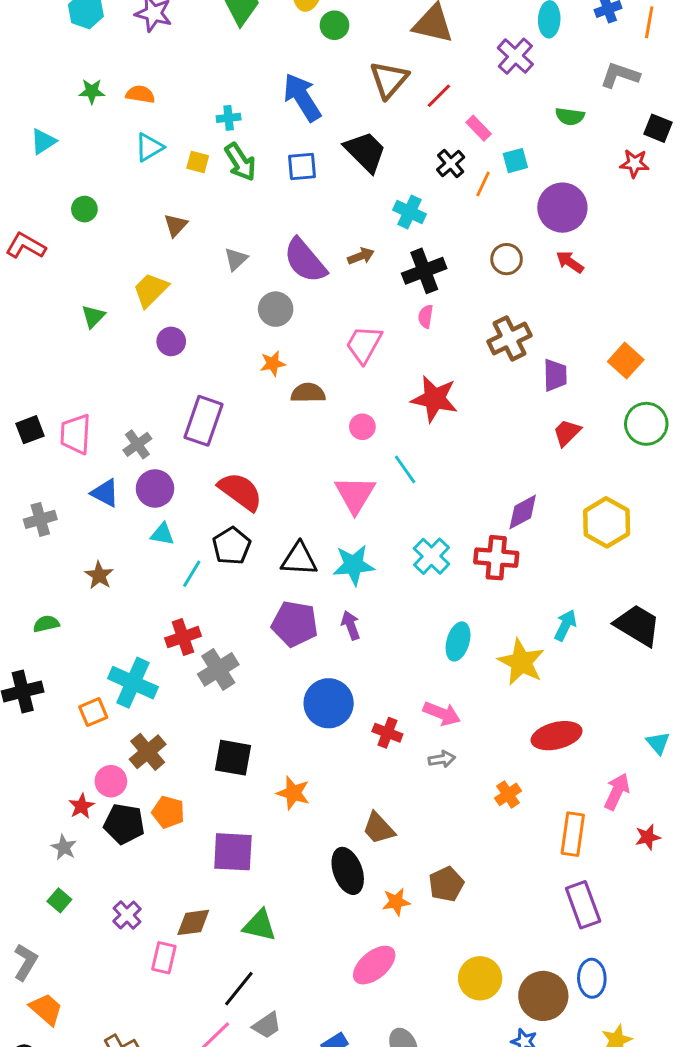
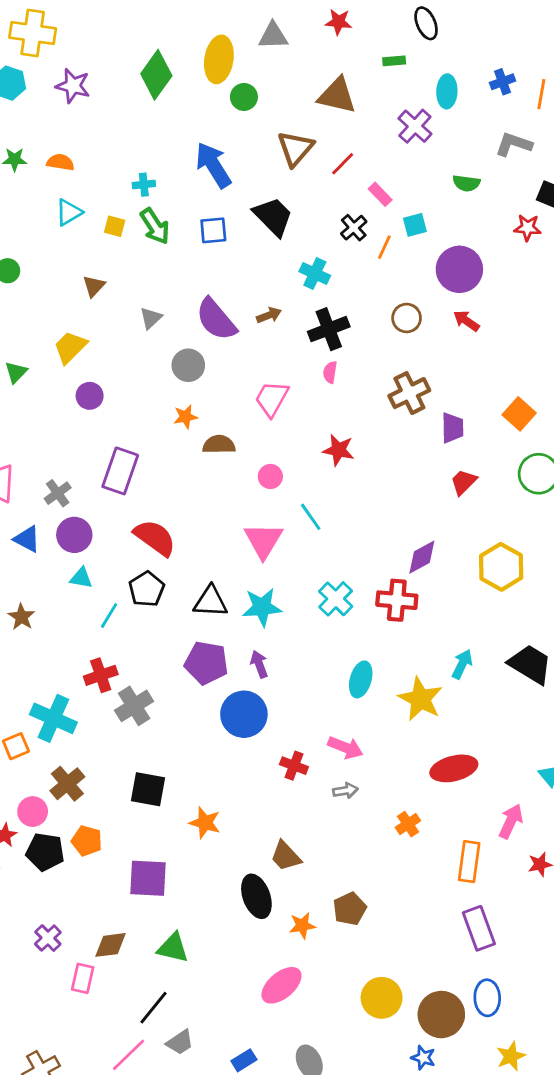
red star: (434, 399) -> (338, 450), size x0.7
blue circle: (329, 703) -> (244, 714), moved

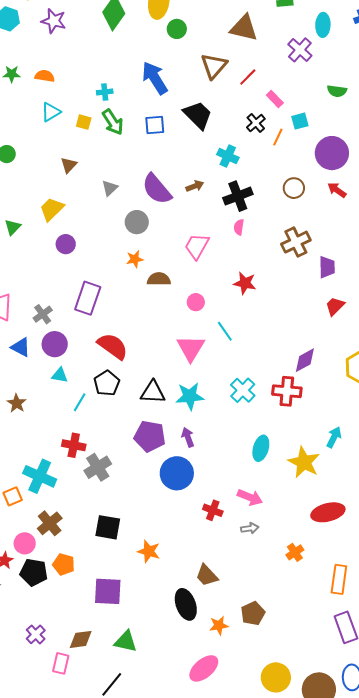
red cross: (101, 675) -> (74, 445), turned 30

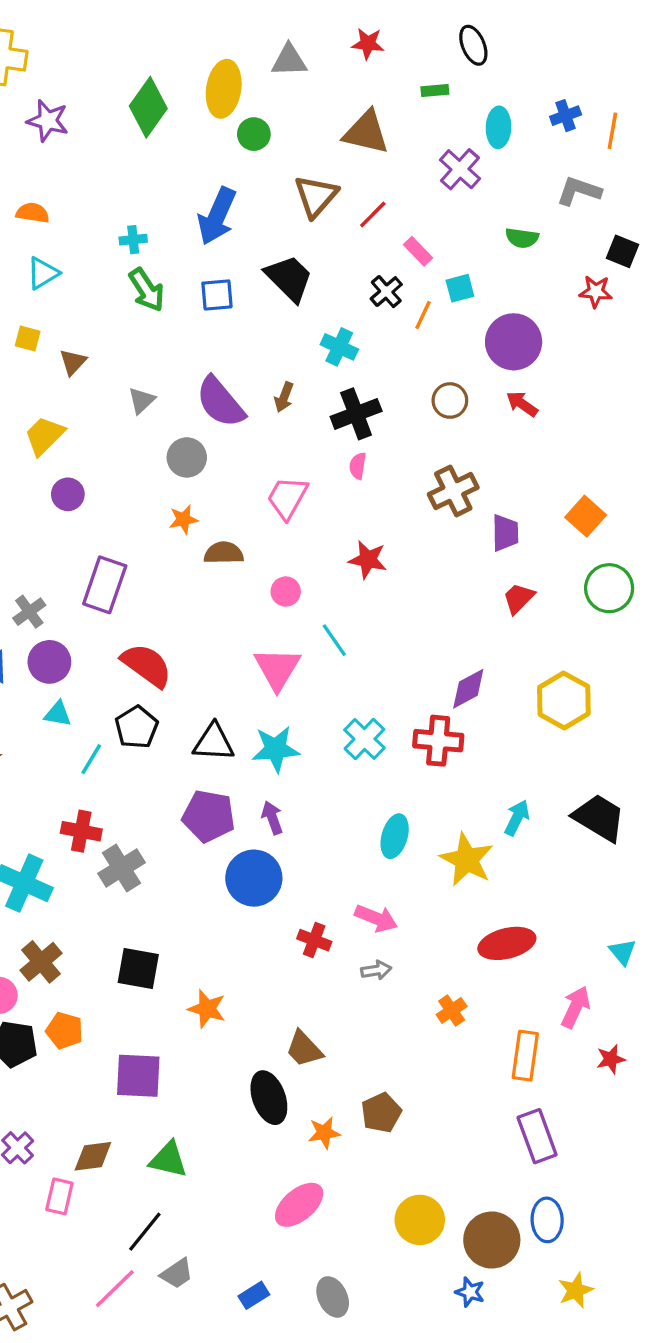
blue arrow: (155, 78) -> (217, 216), turned -124
yellow square: (84, 122) -> (28, 338), moved
brown arrow: (195, 186) -> (284, 397), turned 132

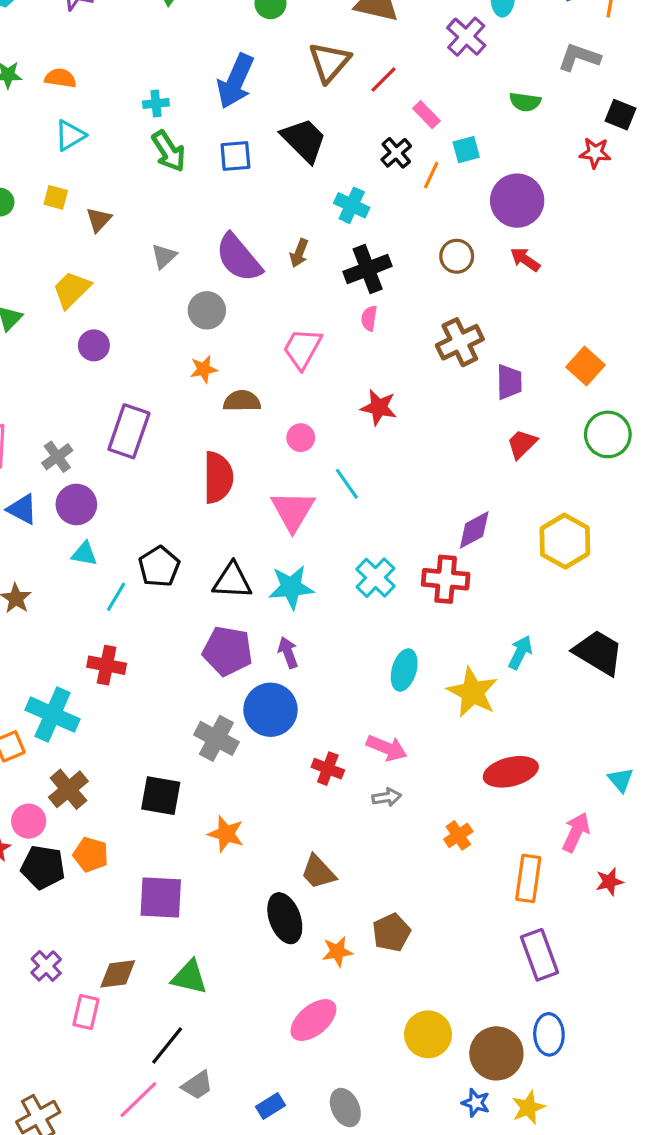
red semicircle: (147, 665) -> (218, 477), moved, turned 54
gray cross: (121, 868) -> (216, 738), moved, turned -30
yellow star: (576, 1290) -> (528, 1108), moved

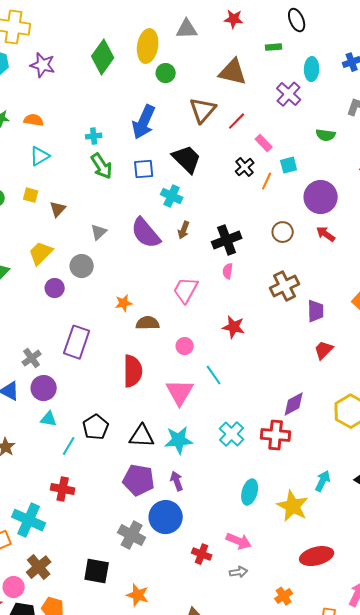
cyan cross: (352, 205) -> (172, 196), moved
gray circle: (207, 310) -> (82, 266), moved

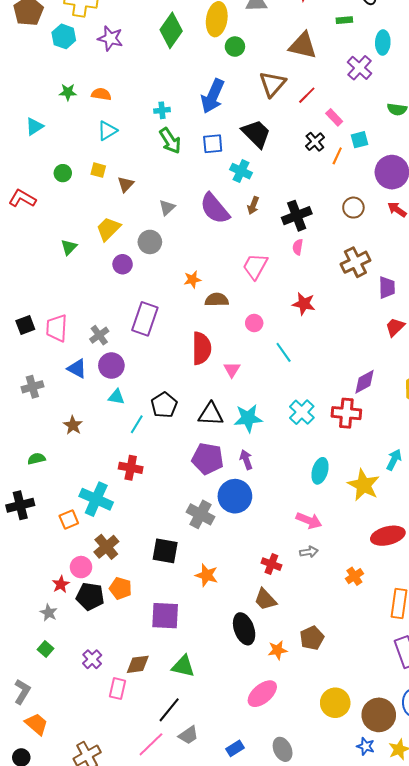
pink triangle: (180, 392) -> (232, 370), moved, size x0.6
red cross: (202, 554) -> (271, 564), moved

